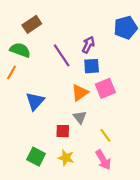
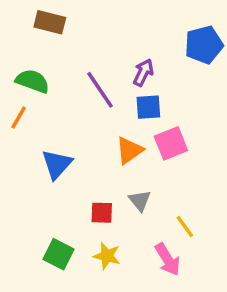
brown rectangle: (32, 24) -> (50, 22), moved, turned 48
gray triangle: (80, 117) -> (140, 201), moved
yellow line: (105, 135) -> (185, 226), moved

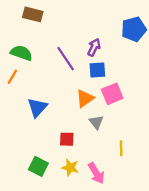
gray triangle: (140, 201) -> (96, 122), moved
yellow line: (185, 226) -> (121, 148), turned 35
pink arrow: (167, 259) -> (96, 173), moved

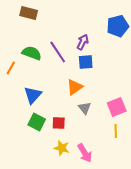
green semicircle: (21, 53) -> (32, 53), moved
pink square: (112, 94) -> (117, 107), moved
yellow line: (121, 148) -> (116, 131), moved
green square: (38, 166) -> (37, 122), moved

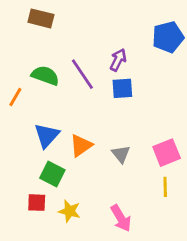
orange triangle: (75, 87) -> (81, 145), moved
red square: (59, 123) -> (37, 203), moved
yellow star: (62, 148) -> (70, 211), moved

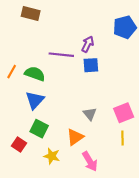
purple line: (82, 74) -> (61, 55), turned -50
green semicircle: (45, 76) -> (35, 74), moved
orange triangle: (81, 145) -> (75, 137), moved
red square: (37, 203) -> (19, 144), moved, turned 32

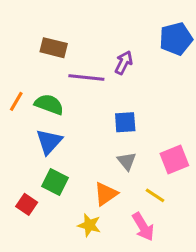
brown rectangle: (31, 13) -> (54, 48), moved
blue square: (91, 65) -> (125, 122), moved
yellow line: (123, 138) -> (155, 195), moved, turned -56
yellow star: (52, 156) -> (89, 225), moved
pink arrow: (90, 161) -> (143, 227), moved

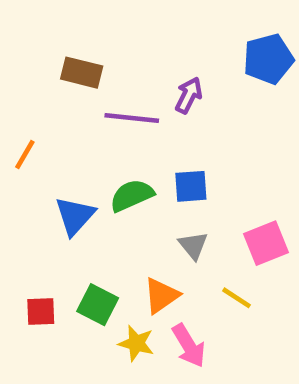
green semicircle: (49, 104) -> (132, 195), moved, turned -44
green square: (55, 182) -> (98, 305), moved
red square: (27, 204) -> (41, 311), turned -36
pink arrow: (143, 227) -> (189, 346), moved

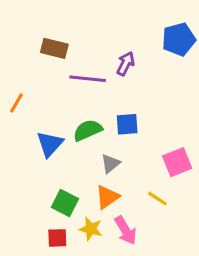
gray triangle: (193, 245) -> (110, 164), moved, turned 30
red square: (41, 311) -> (57, 238), moved

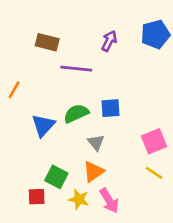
purple arrow: (126, 64) -> (109, 41), moved
gray triangle: (110, 164) -> (96, 143), turned -30
yellow line: (157, 199) -> (154, 173), moved
red square: (57, 238) -> (37, 197), moved

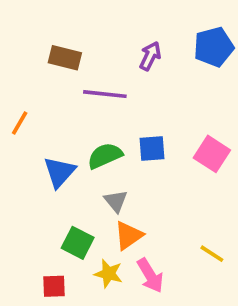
pink square: (154, 141) -> (212, 154), moved, turned -35
gray triangle: (96, 143) -> (116, 201), moved
yellow line: (154, 173) -> (212, 254), moved
red square: (37, 197) -> (54, 286), moved

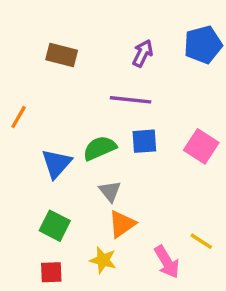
purple line: (105, 94) -> (131, 100), moved
green square: (78, 243) -> (55, 226), moved
pink arrow: (150, 275) -> (167, 262), moved

